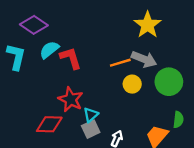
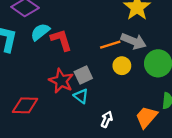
cyan triangle: (91, 115) -> (81, 96), turned -42
red diamond: (49, 124) -> (25, 105), moved
gray square: (91, 129) -> (83, 75), moved

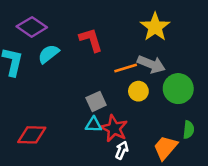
red L-shape: (61, 40) -> (91, 40), moved
red star: (61, 81) -> (114, 128), moved
cyan triangle: (81, 96) -> (93, 125), turned -35

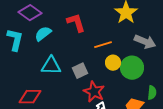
gray arrow: (151, 64) -> (145, 42), moved
green circle: (178, 89) -> (132, 68), moved
cyan triangle: (93, 125) -> (51, 66), moved, size x1.5

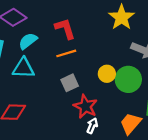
orange line: (103, 45) -> (66, 53), moved
cyan triangle: (51, 66) -> (23, 68), moved

